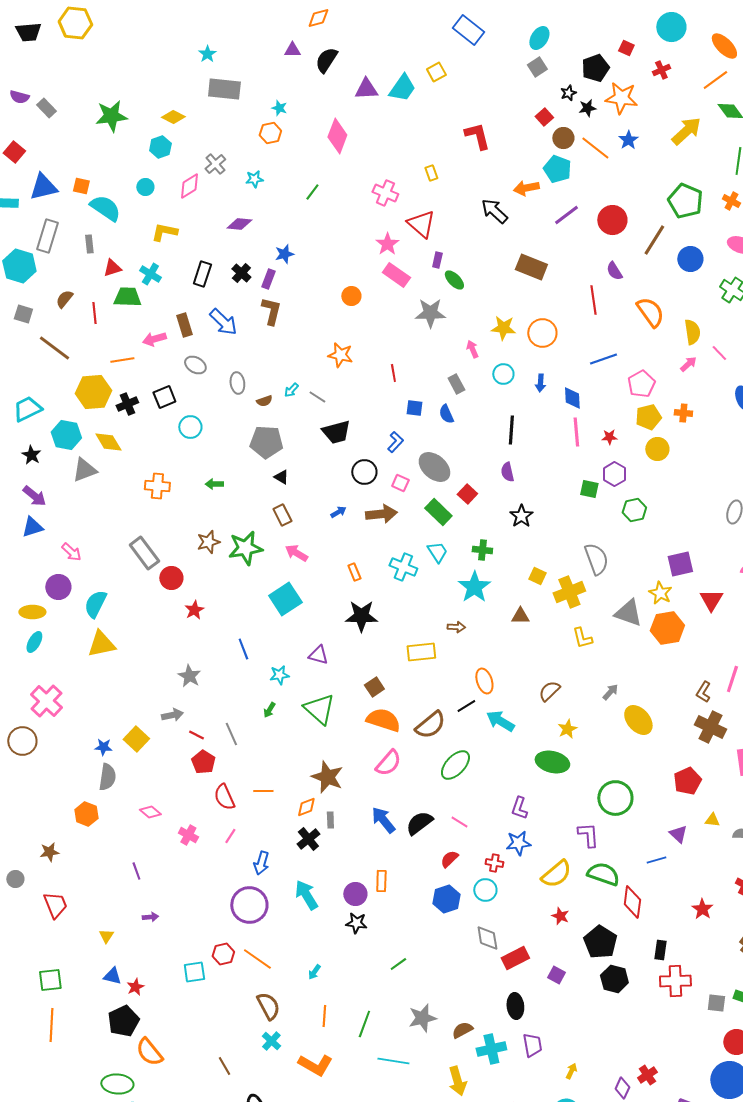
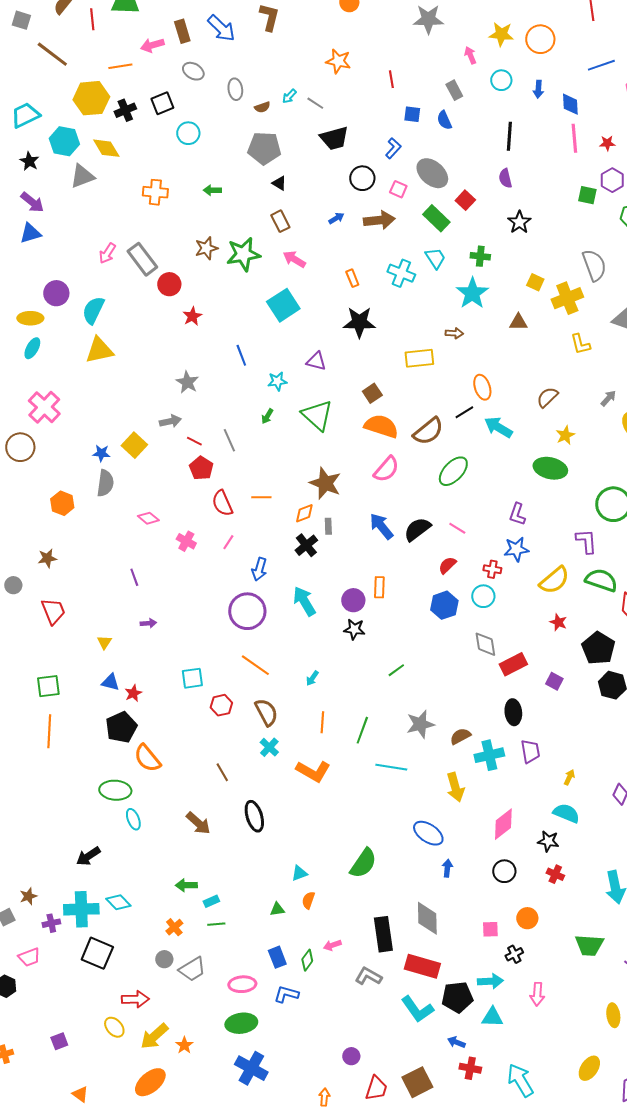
pink arrow: (71, 552) -> (107, 253), moved, turned 80
orange hexagon: (86, 814) -> (62, 503), moved
red hexagon: (223, 954) -> (221, 705), moved

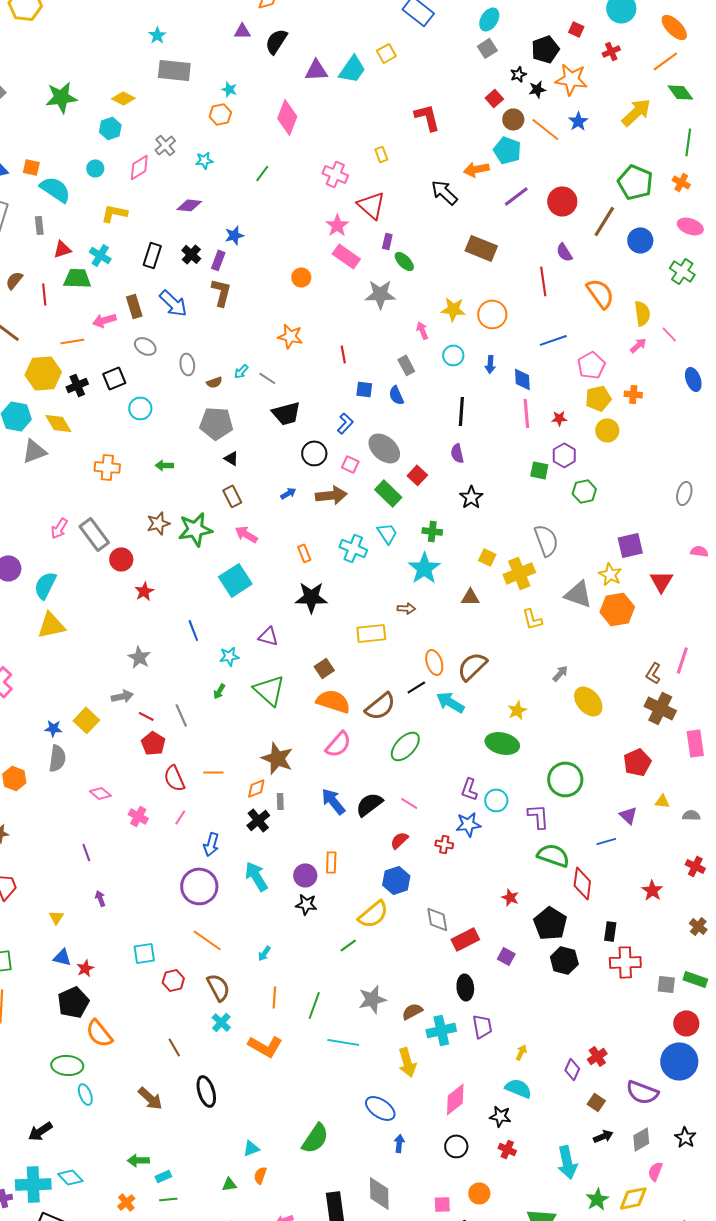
brown semicircle: (547, 397) -> (472, 666), moved, size x1.4
yellow semicircle: (554, 580) -> (373, 914), moved
cyan circle: (483, 596) -> (496, 800), moved
purple arrow: (148, 623) -> (100, 898), turned -105

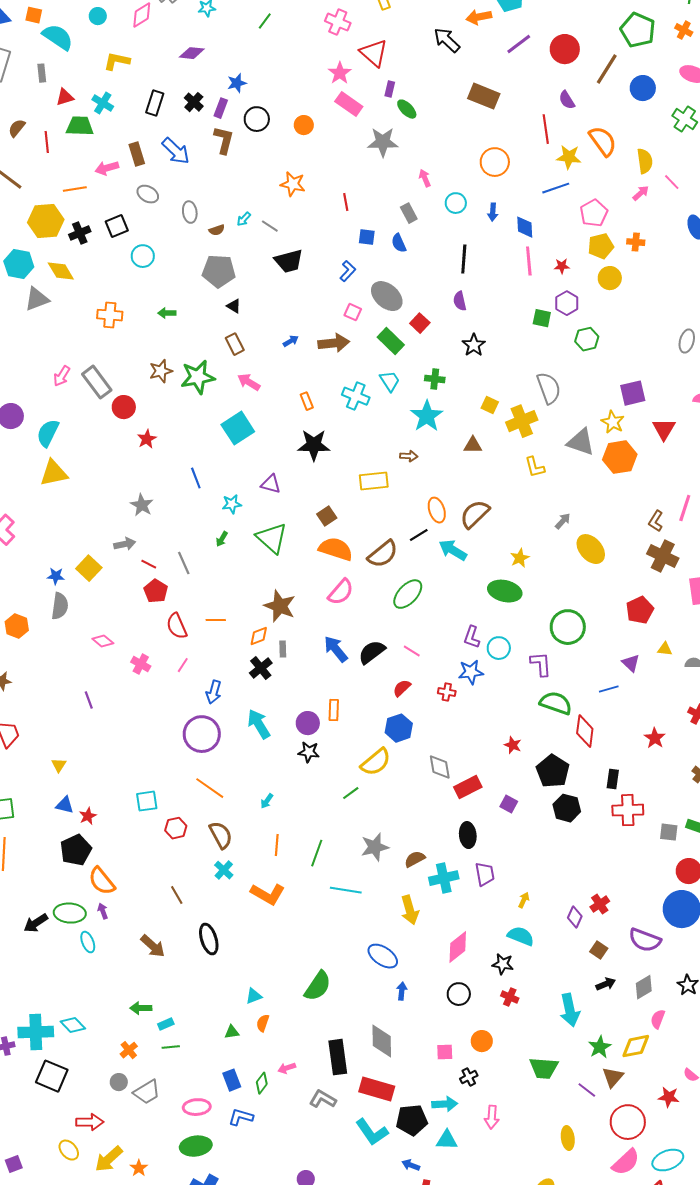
yellow star: (453, 309) -> (569, 157), moved
black circle: (314, 453) -> (257, 119), moved
purple arrow: (100, 898) -> (103, 911), moved
black arrow: (40, 1131) -> (36, 923), moved

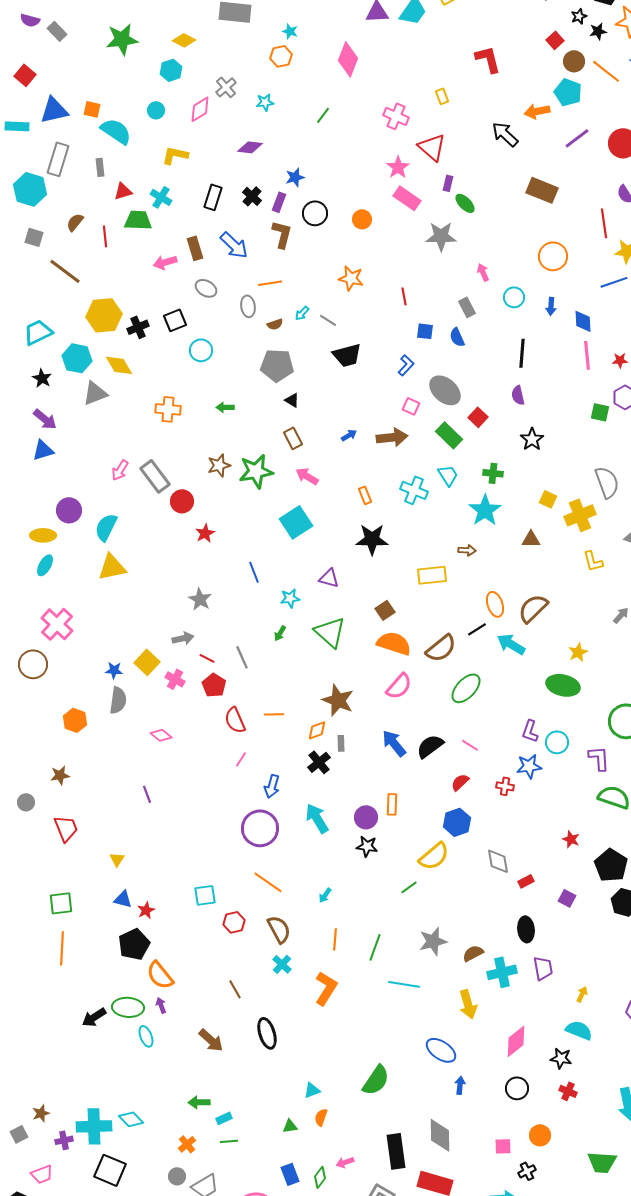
orange line: (75, 189) -> (270, 283), moved
pink cross: (141, 664) -> (175, 679), moved
red rectangle: (468, 787) -> (526, 881), size x0.6
orange L-shape: (268, 894) -> (326, 988), turned -88

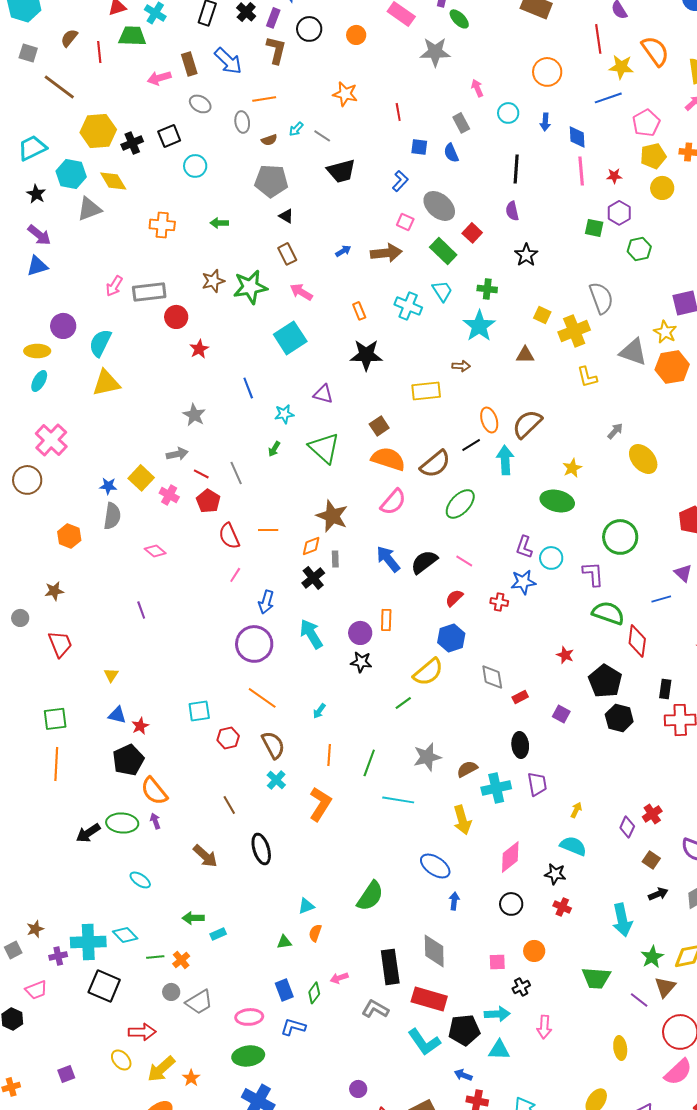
gray rectangle: (155, 476) -> (149, 292), turned -60
cyan arrow: (511, 644) -> (505, 460), turned 56
cyan ellipse: (146, 1036) -> (140, 880), moved, turned -35
green line: (229, 1141) -> (155, 957), moved

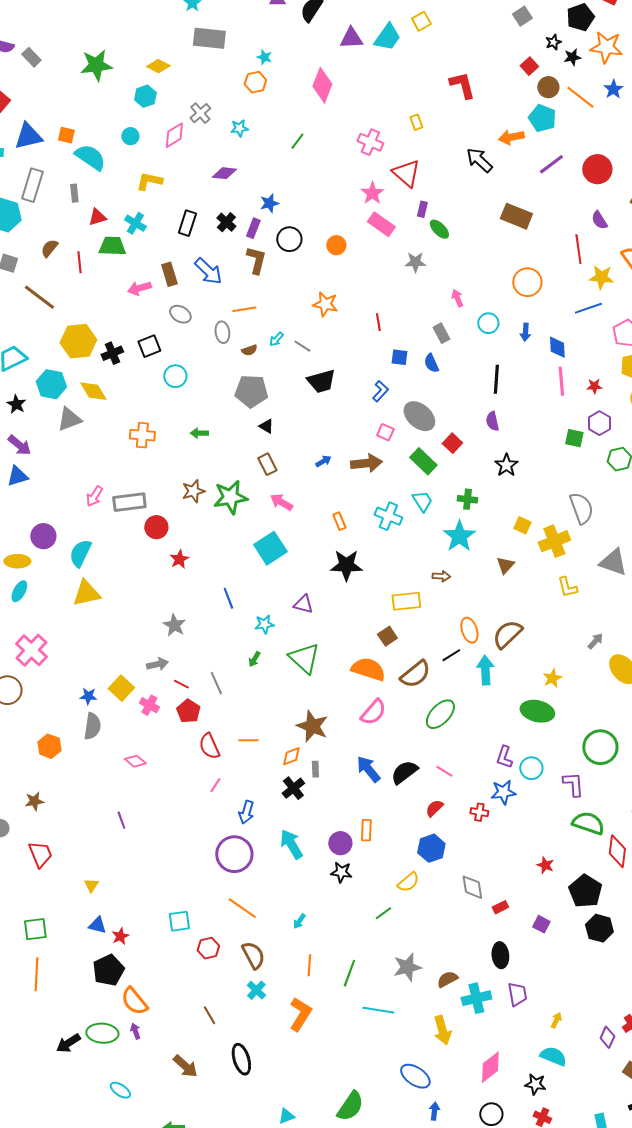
gray star: (435, 52) -> (415, 262), size x0.7
brown triangle: (525, 355) -> (505, 565), turned -48
brown square: (379, 426) -> (387, 636), moved
yellow semicircle: (428, 672) -> (408, 882), size x0.7

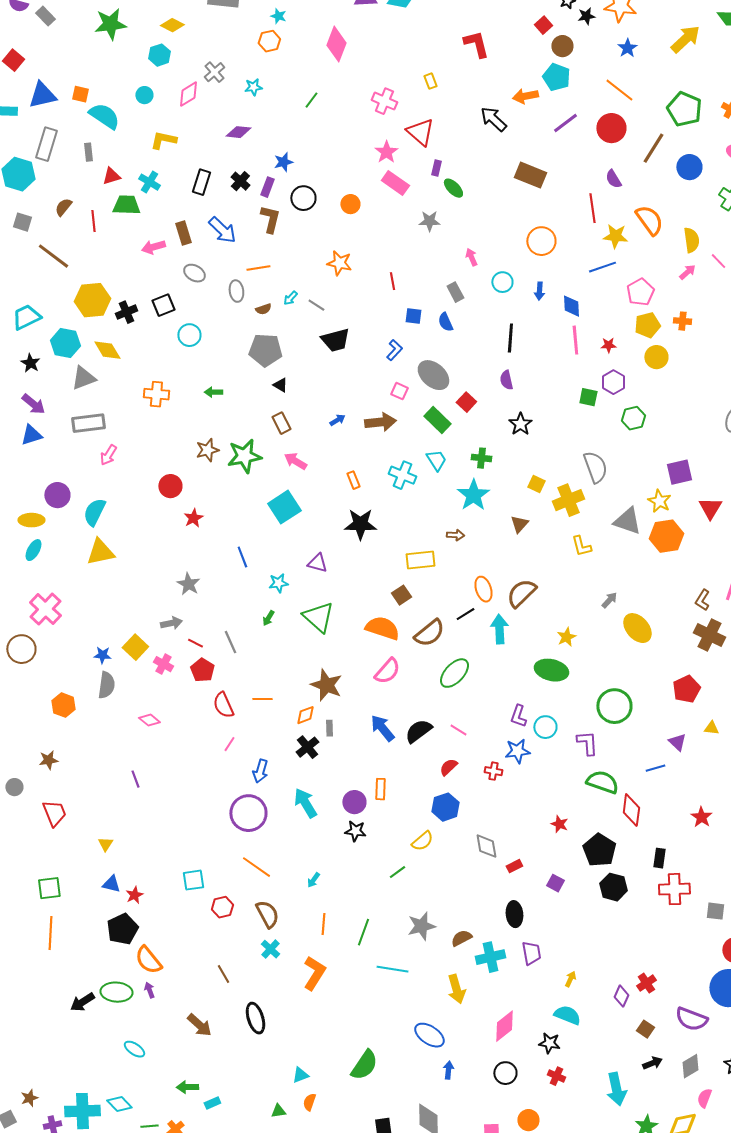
orange line: (580, 97) -> (619, 90), moved
gray rectangle: (129, 502) -> (88, 423), moved

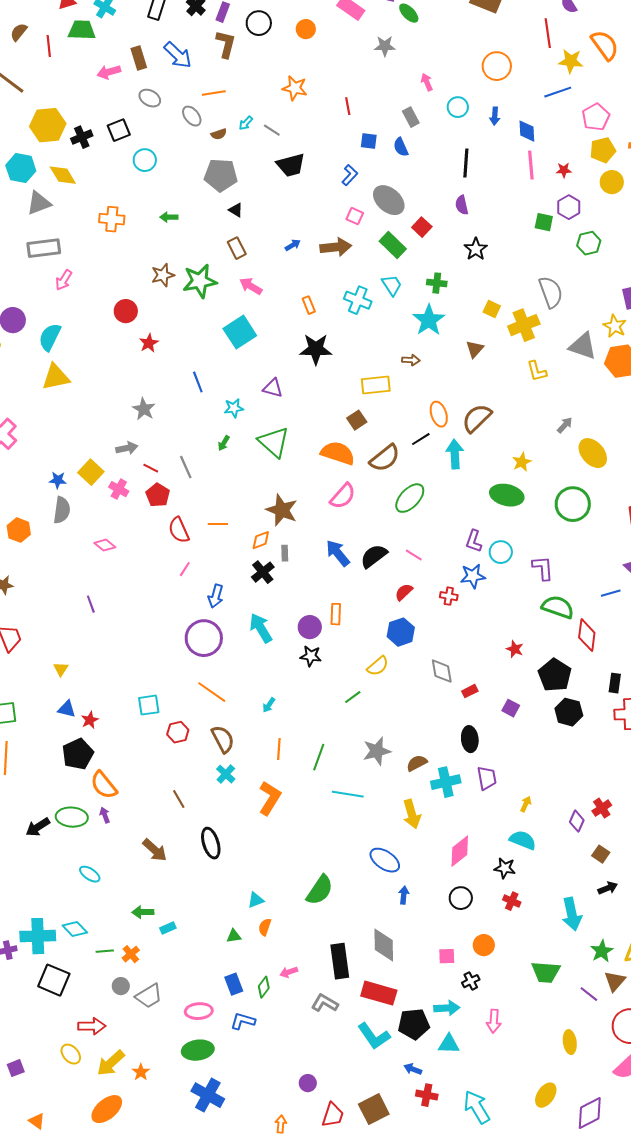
gray ellipse: (236, 291) -> (192, 116), turned -30
green circle: (614, 706) -> (573, 504), moved

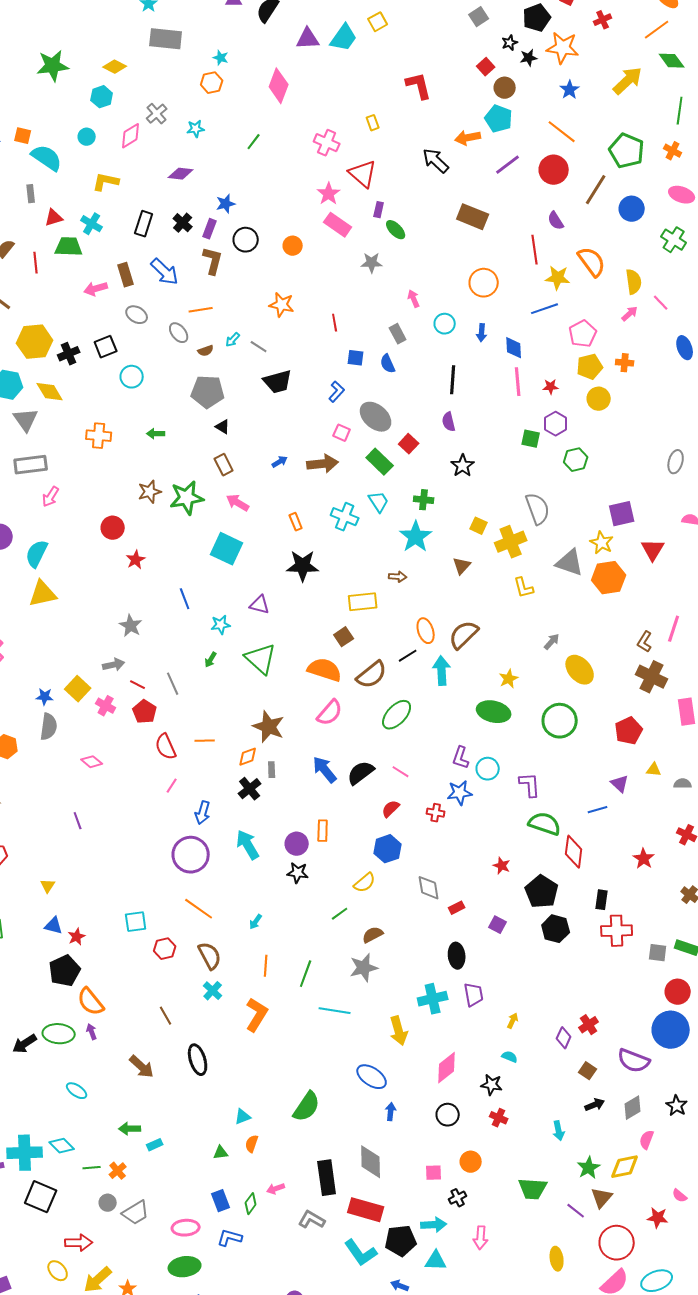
gray triangle: (39, 203) -> (26, 420), turned -44
cyan square: (240, 332) -> (227, 549), turned -32
brown semicircle: (417, 763) -> (373, 935), moved
cyan semicircle: (523, 840) -> (510, 1057), size x0.6
cyan arrow: (572, 914) -> (559, 1131), size x0.6

